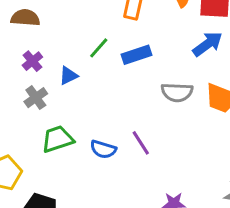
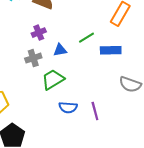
green trapezoid: (58, 139) -> (53, 79), moved, turned -30
blue semicircle: (103, 149) -> (68, 107), turned -30

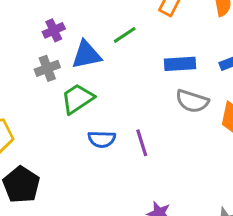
blue triangle: (60, 50) -> (86, 55), size x1.5
blue rectangle: (111, 50) -> (180, 64), moved

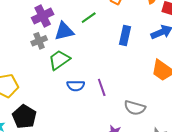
purple cross: (54, 30) -> (43, 16), size x1.5
blue rectangle: (180, 64) -> (125, 35), turned -72
gray semicircle: (192, 101) -> (135, 108), moved

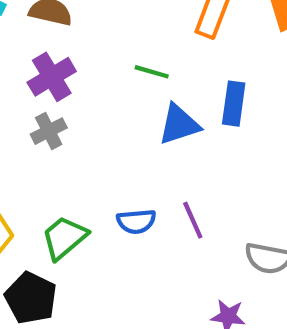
green line: (89, 18) -> (152, 72), turned 56
blue triangle: (64, 31) -> (179, 124), moved
green trapezoid: (59, 60) -> (64, 238), moved

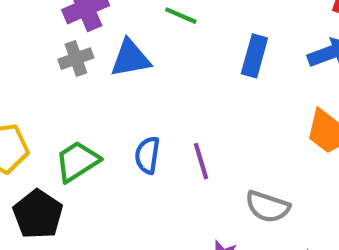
blue triangle: (179, 124) -> (130, 58), moved
blue semicircle: (136, 221) -> (147, 155), turned 96

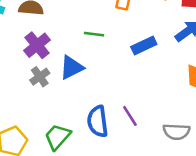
blue rectangle: (254, 56) -> (144, 46), turned 65
blue semicircle: (147, 155) -> (98, 121), size x1.4

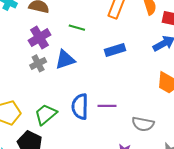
green line: (94, 34) -> (77, 28), moved
blue rectangle: (144, 46) -> (115, 50), moved
purple line: (130, 116) -> (107, 106), turned -66

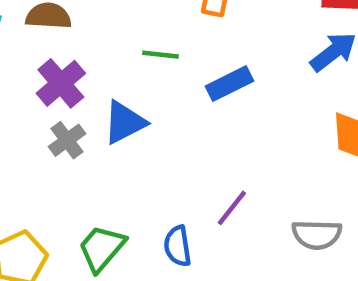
green line: (77, 28) -> (160, 55), moved
purple line: (107, 106) -> (232, 208), turned -42
blue semicircle: (80, 107) -> (178, 246), moved, size x0.7

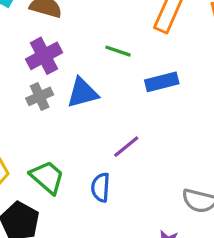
purple line: (232, 208) -> (126, 147), moved
green trapezoid: (102, 248) -> (47, 177), turned 78

